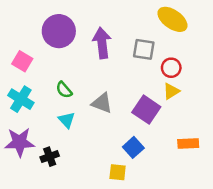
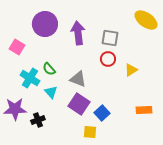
yellow ellipse: (172, 19) -> (146, 20), moved
red circle: (171, 68) -> (108, 59), moved
cyan cross: (21, 99) -> (30, 78), moved
purple square: (146, 110) -> (79, 104), moved

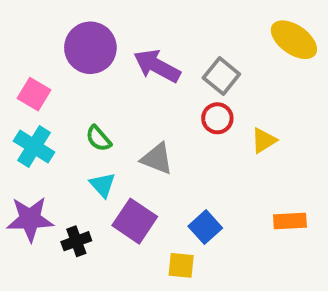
purple arrow: (78, 33) -> (157, 66), turned -55
gray square: (110, 38) -> (221, 76), turned 30
cyan cross: (30, 78) -> (34, 147), moved
purple square: (79, 104) -> (135, 221), moved

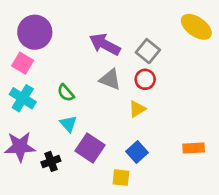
purple circle: (90, 48) -> (35, 32), moved
yellow triangle: (264, 140) -> (137, 109), moved
gray triangle: (157, 159) -> (110, 79), moved

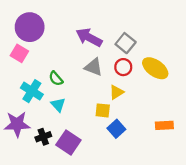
yellow ellipse: (196, 27) -> (155, 68), moved
cyan cross: (23, 98) -> (32, 91), moved
purple square: (90, 148) -> (68, 142), moved
yellow square: (121, 178) -> (103, 110), moved

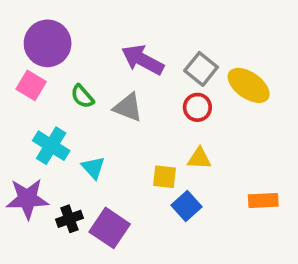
gray triangle: (94, 67) -> (128, 107), moved
yellow ellipse: (155, 68) -> (249, 85), moved
green semicircle: (56, 79) -> (82, 96), moved
yellow triangle: (116, 92) -> (199, 159), moved, turned 35

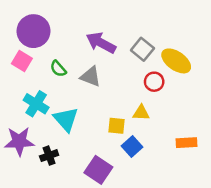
red circle: (197, 107) -> (154, 82), moved
cyan triangle: (93, 168) -> (66, 119), size x1.5
purple square: (110, 228) -> (98, 170), moved

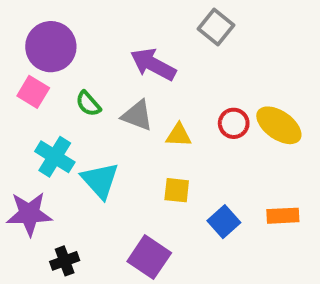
gray square: (142, 49) -> (216, 27), moved
yellow ellipse: (176, 61) -> (279, 125), moved
yellow triangle: (141, 113) -> (179, 135), moved
blue square: (132, 147) -> (224, 222), moved
black cross: (49, 156) -> (65, 261), moved

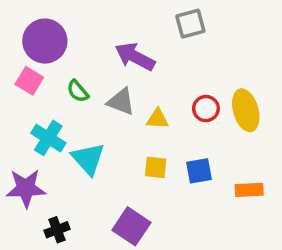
gray square: (216, 27) -> (190, 24), turned 36
yellow ellipse: (279, 125) -> (246, 110), turned 39
blue square: (224, 222) -> (199, 171), moved, turned 32

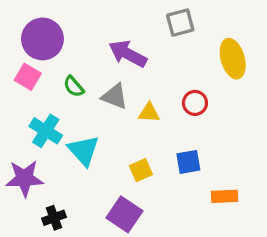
yellow ellipse: (246, 110) -> (233, 59), moved
yellow square: (156, 167) -> (141, 170), moved, turned -30
orange rectangle: (249, 190) -> (224, 196), moved

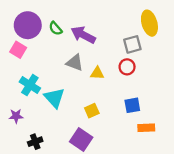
gray square: (180, 23) -> (132, 44), moved
yellow ellipse: (233, 59) -> (149, 23), moved
green semicircle: (74, 87) -> (55, 28), moved
blue square: (188, 162) -> (132, 105), moved
purple star: (24, 178) -> (16, 116), size x0.6

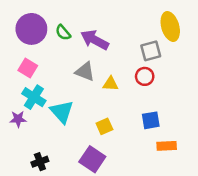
pink square: (18, 50) -> (28, 68), moved
purple star: (16, 116) -> (18, 119), moved

